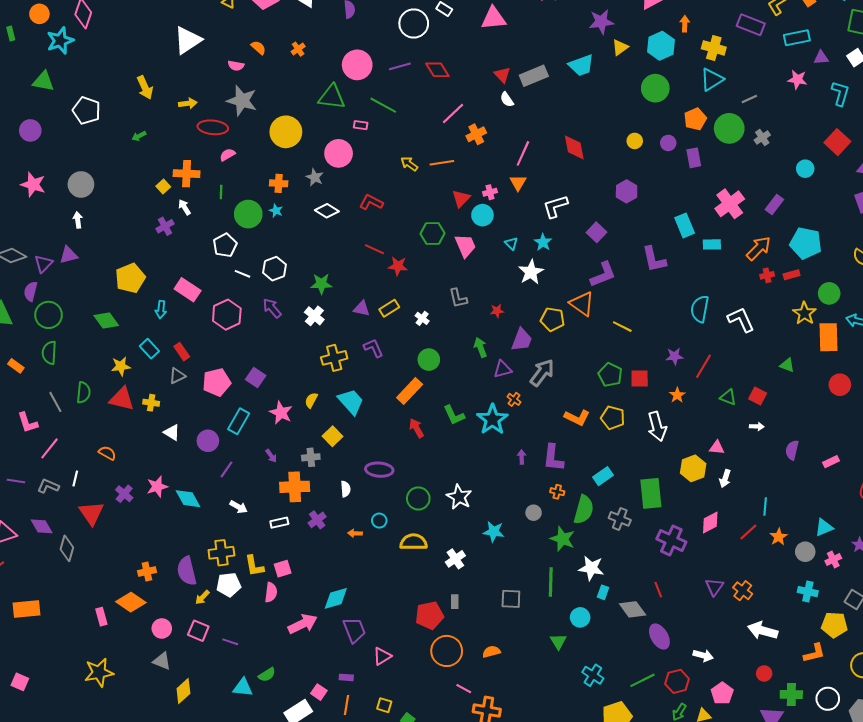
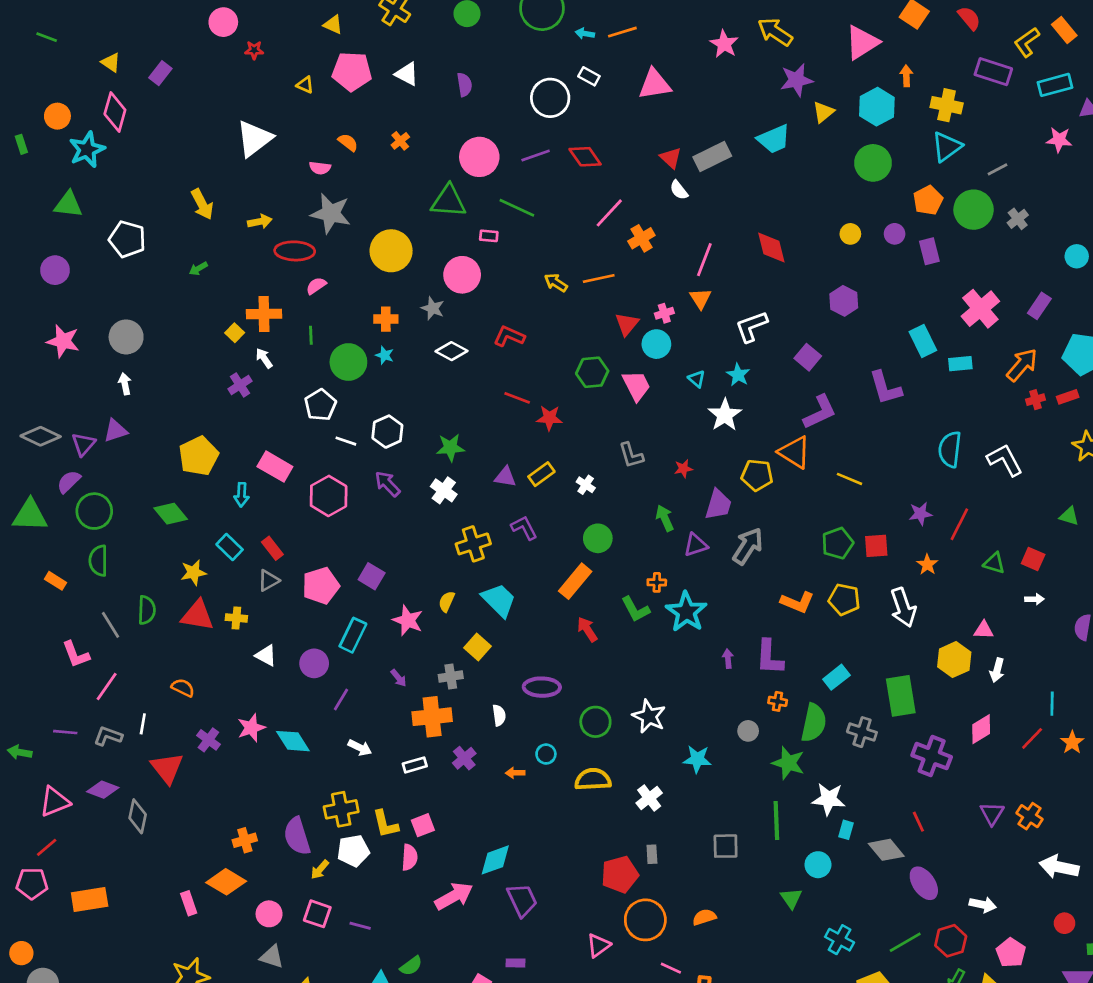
purple semicircle: (31, 291) -> (69, 482), turned 36
green pentagon: (610, 375) -> (838, 543), turned 30
orange cross: (514, 399) -> (657, 582), moved, turned -32
purple diamond: (42, 526) -> (103, 790), turned -35
pink triangle: (382, 656) -> (599, 945), moved

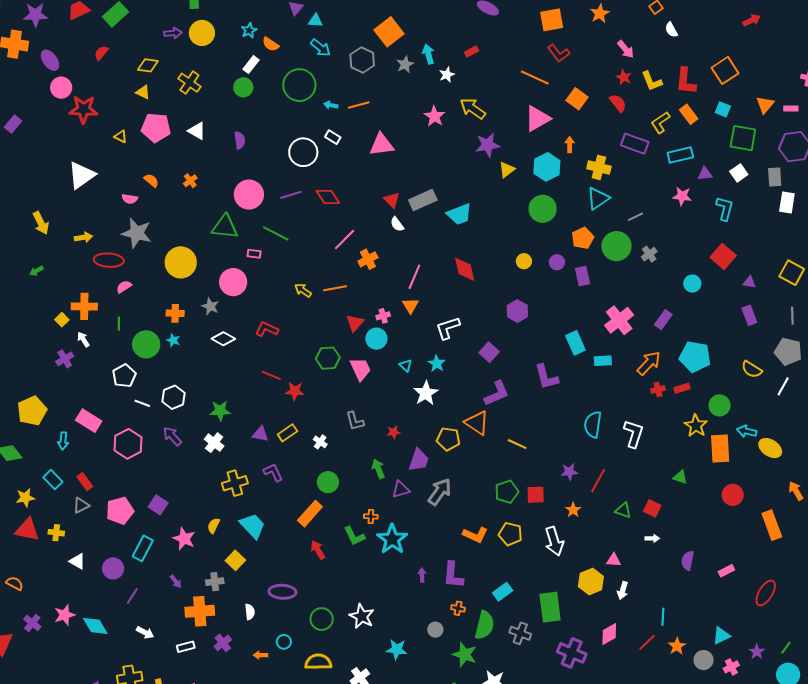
red star: (254, 50) -> (84, 109), size x2.0
cyan trapezoid: (774, 139) -> (459, 214), moved
white L-shape: (1005, 460) -> (634, 434), turned 44

